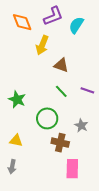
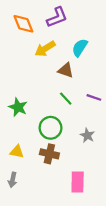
cyan semicircle: (76, 25) -> (80, 48), moved
yellow arrow: (42, 45) -> (45, 49), turned 36
brown cross: (60, 143) -> (49, 154), moved

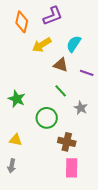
orange diamond: (23, 24) -> (22, 22), turned 35
purple line: (94, 97) -> (87, 73), moved
gray star: (87, 135) -> (81, 108), moved
brown cross: (49, 154) -> (67, 142), moved

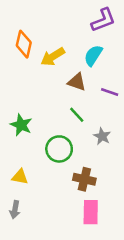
purple L-shape: (53, 16) -> (103, 20), moved
orange diamond: (22, 22) -> (24, 44), moved

